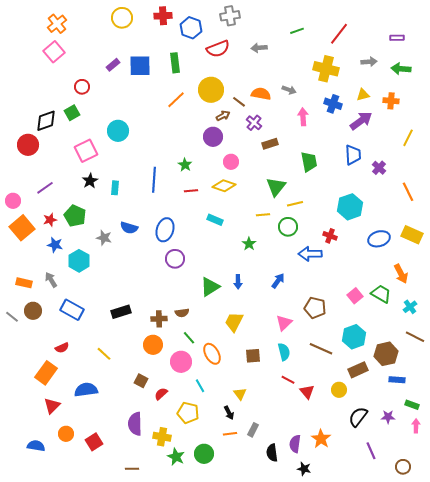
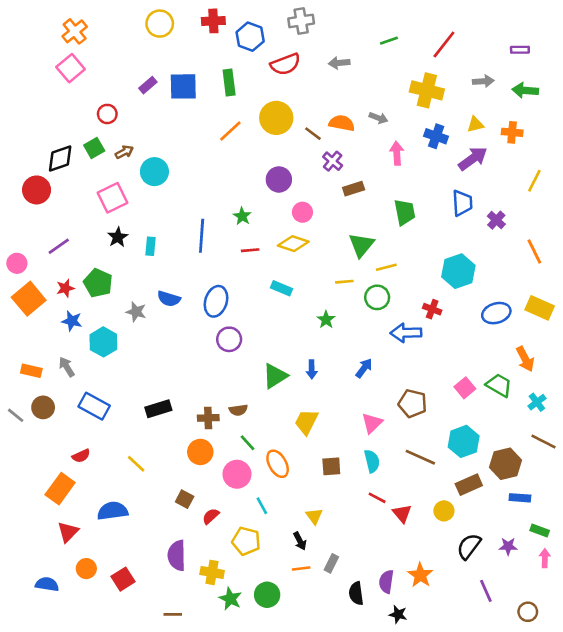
brown arrow: (223, 116) -> (124, 152), moved

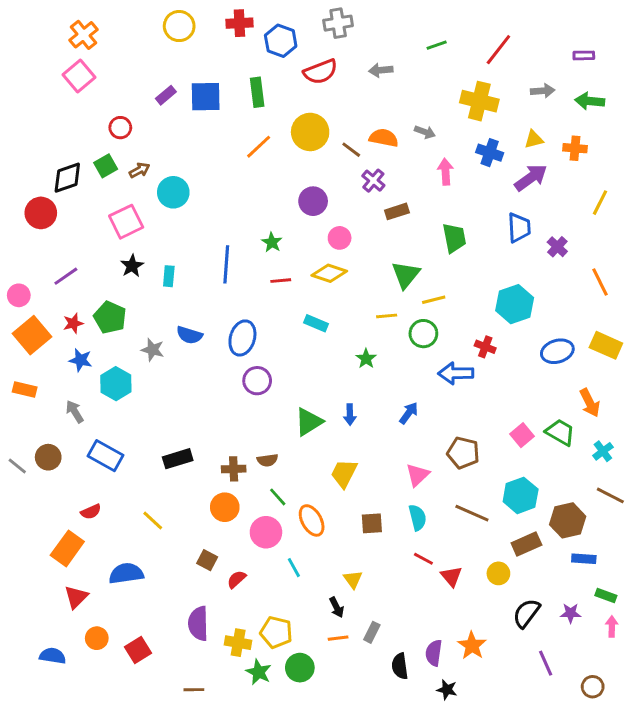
orange rectangle: (31, 371) -> (25, 389), moved
yellow pentagon: (246, 541) -> (276, 632), moved

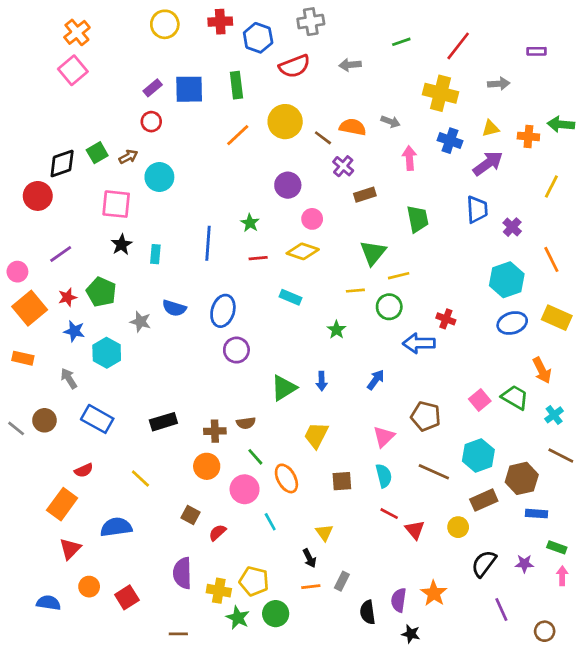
green arrow: (590, 101) -> (561, 124), moved
red circle: (120, 128) -> (151, 122), moved
pink square: (126, 222) -> (116, 204), turned 32
cyan hexagon: (515, 304) -> (507, 280), moved

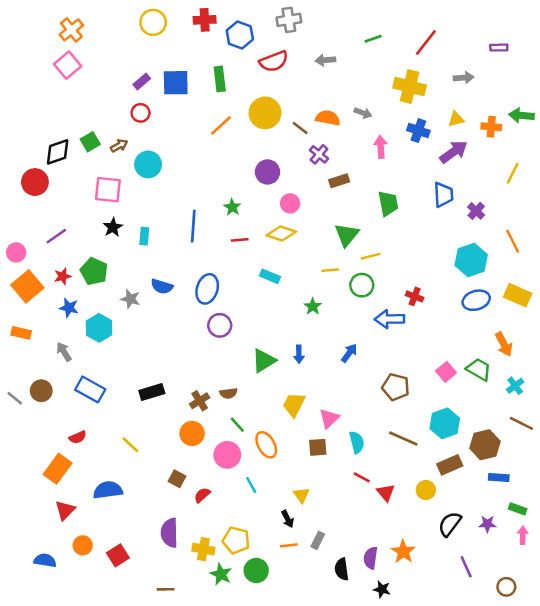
brown cross: (215, 431) -> (200, 401), turned -30
pink triangle: (384, 437) -> (329, 418), moved

